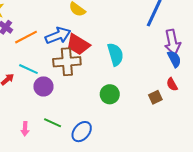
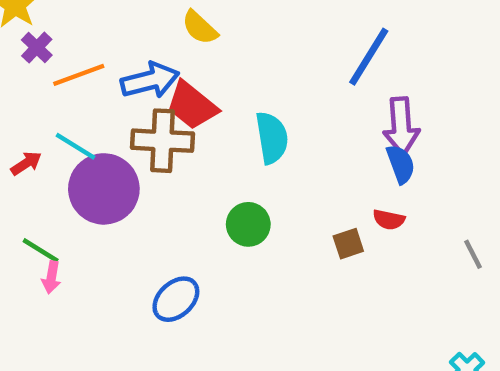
red semicircle: (172, 84) -> (389, 220), turned -56
purple circle: (43, 86) -> (104, 189), size x1.6
green line: (53, 123) -> (41, 250), moved

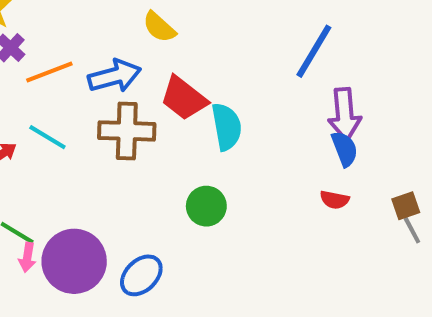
red trapezoid: (192, 105) -> (184, 98), moved
purple circle: (104, 189) -> (74, 261), moved
brown square: (348, 244) -> (406, 206), moved

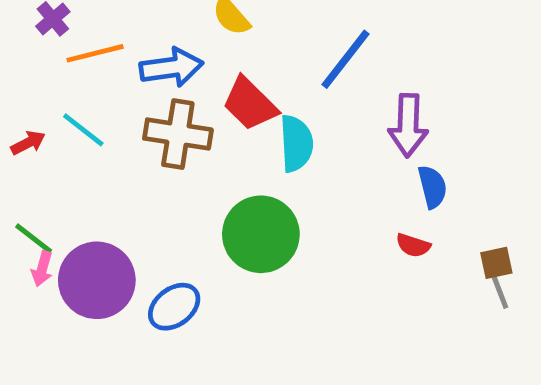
blue line: (314, 51) -> (345, 59), moved
purple arrow: (345, 114) -> (408, 125), moved
green circle: (206, 206) -> (261, 234), size x1.6

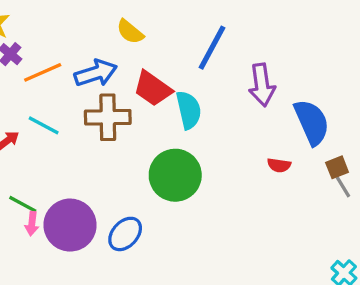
blue semicircle: (432, 187) -> (312, 122), moved, size x1.6

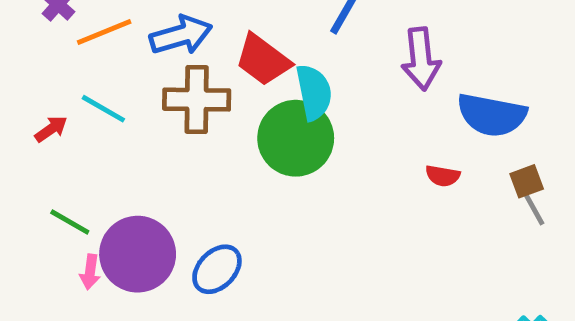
blue semicircle: (312, 122) -> (492, 115), turned 123
green circle: (175, 175) -> (296, 138), moved
pink arrow: (32, 224) -> (90, 272), moved

